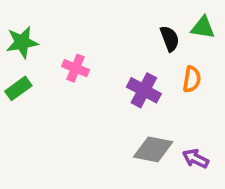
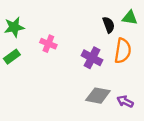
orange semicircle: (192, 79) -> (123, 51), size x1.5

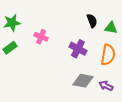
green triangle: (130, 18) -> (111, 28), moved
orange semicircle: (123, 51) -> (108, 55), moved

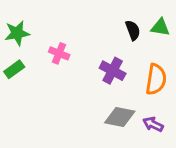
green triangle: (111, 28) -> (160, 27), moved

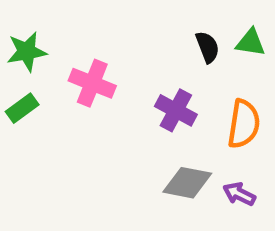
pink cross: (59, 53) -> (92, 83), size x1.4

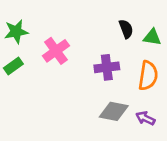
green triangle: (250, 43) -> (152, 37), moved
pink cross: (92, 83) -> (56, 51), turned 32
purple cross: (176, 110) -> (107, 67), turned -35

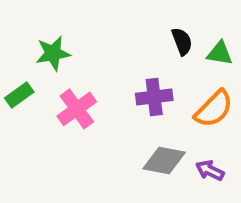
green star: (16, 32) -> (53, 53), moved
pink cross: (56, 51) -> (77, 109), moved
orange semicircle: (148, 76) -> (214, 109), turned 36

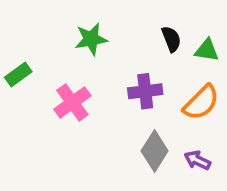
green star: (53, 53) -> (91, 39), moved
green rectangle: (19, 95) -> (18, 74), moved
gray diamond: (164, 160) -> (155, 151), turned -69

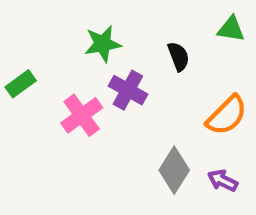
black semicircle: (171, 39) -> (178, 56), moved
green triangle: (207, 50) -> (231, 29), moved
purple cross: (145, 91) -> (128, 90), moved, turned 36

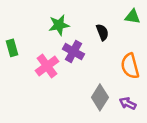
green rectangle: (21, 84) -> (12, 48), turned -70
orange semicircle: (227, 115) -> (130, 66), turned 120

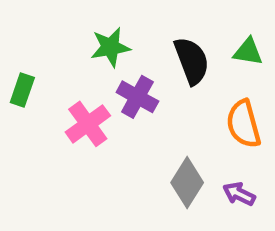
green triangle: (132, 17) -> (248, 52), moved
black semicircle: (102, 32) -> (192, 61), size x1.5
green rectangle: (12, 48) -> (22, 90), turned 35

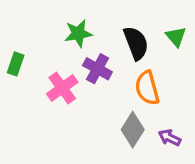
green triangle: (248, 52) -> (176, 37), turned 40
orange semicircle: (244, 124) -> (147, 88), moved

